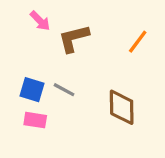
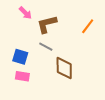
gray line: (64, 90) -> (46, 47), moved
brown diamond: (122, 107) -> (64, 68), moved

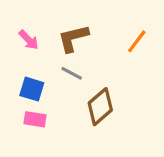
pink arrow: (25, 13) -> (29, 40), moved
brown diamond: (64, 68) -> (100, 107), turned 50

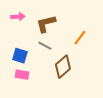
pink arrow: (29, 40) -> (18, 17), moved, turned -48
orange line: (137, 41) -> (80, 38), moved

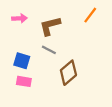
orange line: (80, 38) -> (90, 15), moved

